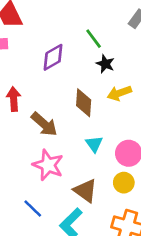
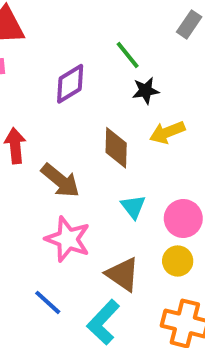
black star: (105, 64) -> (146, 91), turned -30

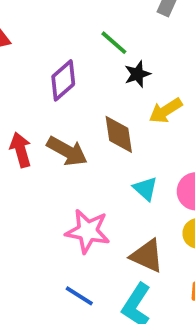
brown arrow: (60, 181) -> (67, 151), moved

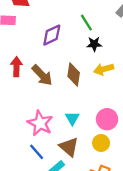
cyan triangle: (145, 189) -> (72, 118), moved
blue line: (79, 296) -> (37, 152), moved

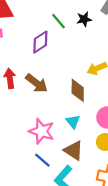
green line: (86, 23) -> (58, 21), moved
black star: (94, 44) -> (84, 19), moved
brown diamond: (74, 75) -> (78, 90), moved

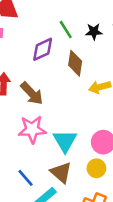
brown diamond: (78, 90) -> (75, 63), moved
cyan triangle: (73, 122) -> (65, 141), size x1.5
pink star: (42, 131) -> (32, 129), moved, turned -30

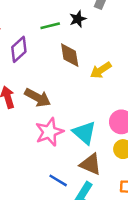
green line: (66, 30) -> (50, 26), turned -54
purple diamond: (43, 49) -> (19, 49), moved

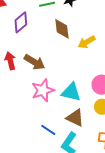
cyan triangle: (84, 133) -> (71, 92), turned -30

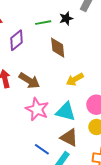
yellow arrow: (87, 42) -> (75, 79), moved
pink star: (43, 90) -> (37, 109), turned -30

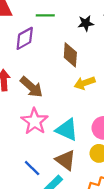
green line: (43, 23) -> (45, 15), moved
yellow arrow: (75, 79) -> (85, 83), moved

